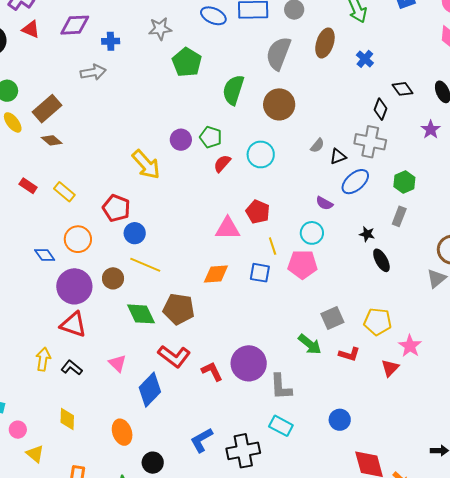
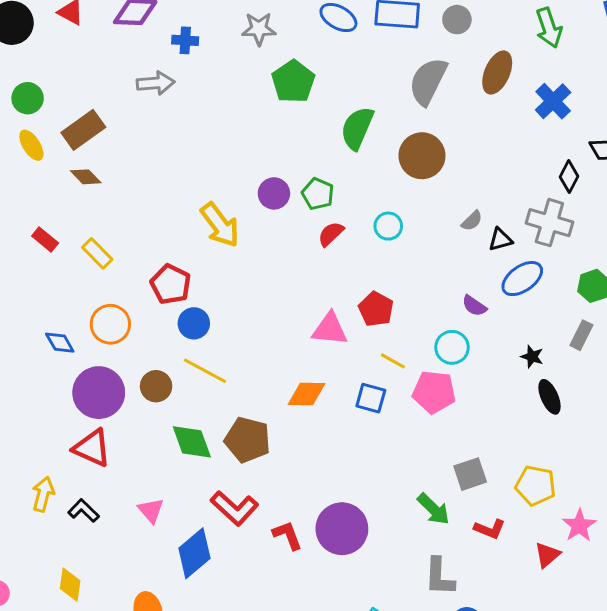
blue cross: (365, 59) -> (553, 101), size x1.4
cyan circle: (261, 154) -> (388, 226), size x0.7
yellow line: (273, 246) -> (393, 361), turned -48
gray L-shape: (281, 387) -> (439, 577), moved

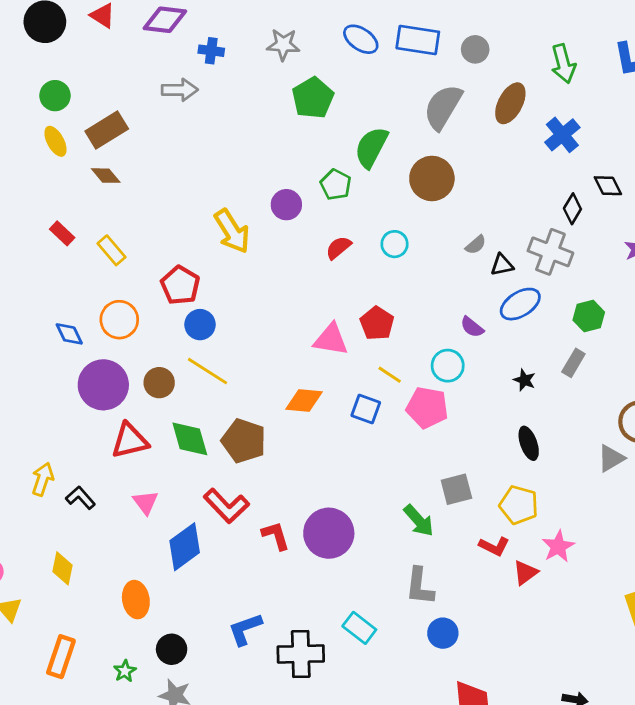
green pentagon: (318, 194) -> (336, 185), moved
black ellipse: (549, 397) -> (529, 443), moved
red triangle: (92, 448) -> (130, 441), moved, turned -42
red L-shape: (490, 529) -> (494, 546), moved

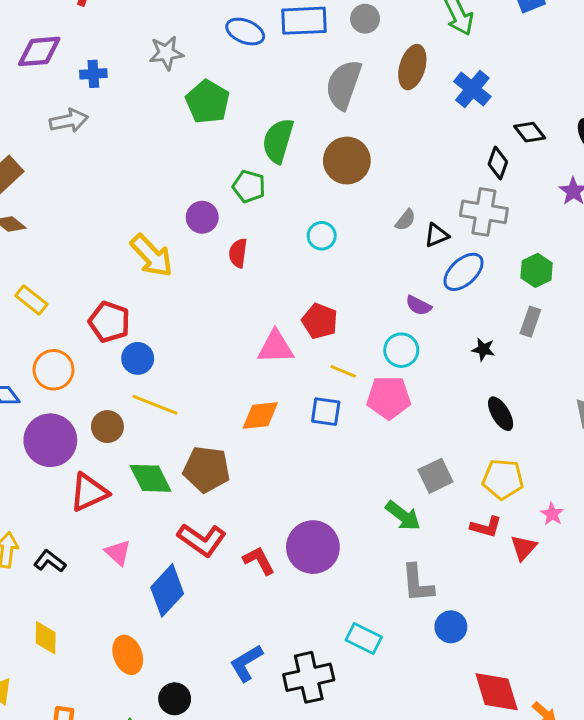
red semicircle: (338, 248) -> (238, 253), moved, turned -32
pink star: (558, 546) -> (552, 514), size x0.7

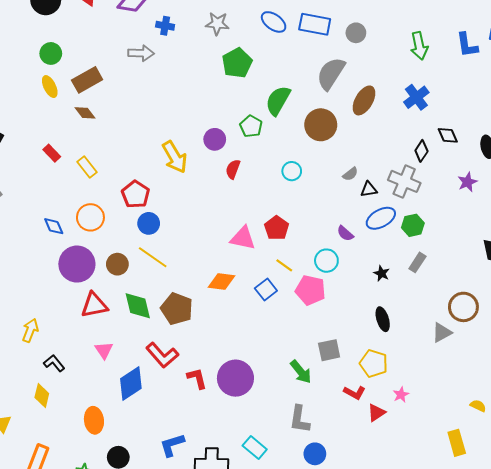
brown ellipse: (412, 67) -> (364, 100), moved
green hexagon: (537, 270) -> (413, 225), moved
blue square: (326, 412) -> (266, 289), turned 30
black L-shape: (50, 561) -> (54, 363), moved

